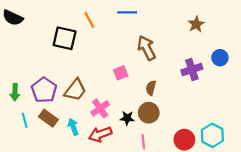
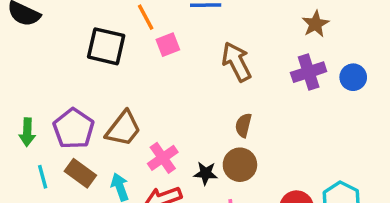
purple cross: (192, 70) -> (309, 72), moved
pink square: (121, 73) -> (168, 45), moved

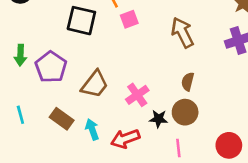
purple pentagon: (74, 129) -> (51, 67), moved
green arrow: (27, 132) -> (20, 55), moved
pink cross: (163, 158) -> (137, 95), moved
cyan line: (43, 177) -> (20, 115), moved

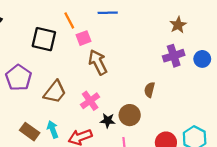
brown arrow: (182, 32) -> (98, 62), moved
brown semicircle: (188, 82) -> (149, 90), moved
brown rectangle: (62, 119) -> (30, 132), moved

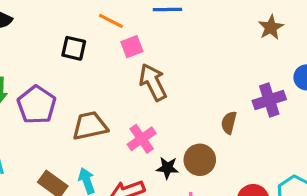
orange line: (69, 20) -> (111, 21), turned -35
black square: (44, 39) -> (74, 48), size x0.7
purple cross: (174, 56) -> (269, 100), moved
brown trapezoid: (55, 92) -> (90, 126), turned -140

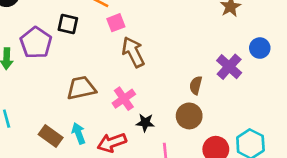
purple cross: (269, 100) -> (229, 67), turned -30
purple pentagon: (37, 105) -> (36, 43), moved
brown circle: (200, 160) -> (189, 116), moved

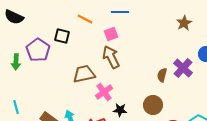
pink square: (116, 23) -> (111, 34), moved
brown semicircle: (196, 85) -> (162, 75), moved
brown trapezoid: (81, 88) -> (84, 74), moved

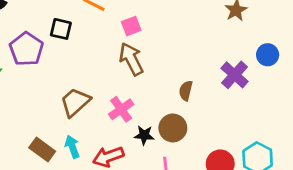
brown trapezoid: (84, 74) -> (75, 102), moved, turned -30
brown semicircle: (162, 75) -> (186, 91), moved
brown circle: (153, 105) -> (173, 128), moved

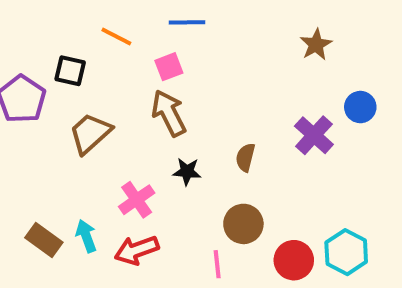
brown trapezoid: (75, 102) -> (90, 133), moved
pink cross: (121, 109) -> (137, 200), moved
brown circle: (173, 128) -> (243, 224), moved
black star: (144, 135) -> (187, 172), moved

